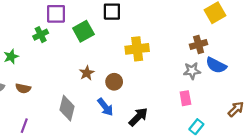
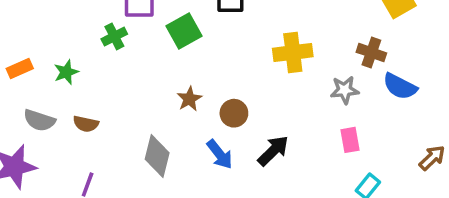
brown cross: (199, 44) -> (371, 53), turned 35
yellow cross: (137, 49) -> (293, 53), moved
gray star: (192, 71) -> (345, 90), moved
black arrow: (138, 117) -> (273, 151), moved

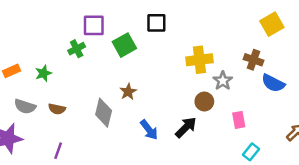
gray star: (345, 90) -> (223, 81), moved, turned -30
brown circle: (234, 113) -> (204, 102), moved
gray diamond: (157, 156) -> (104, 113), moved

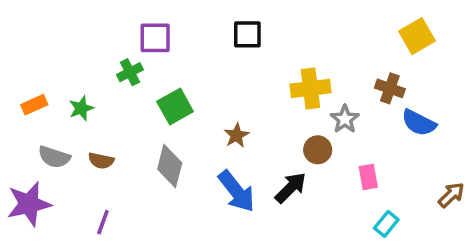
green square: (124, 45) -> (175, 106), moved
brown star: (128, 92) -> (236, 135), moved
blue arrow: (149, 130) -> (236, 191), size x1.4

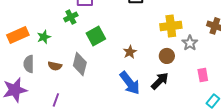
orange rectangle: (34, 105) -> (18, 35), size x1.5
brown circle: (318, 150) -> (167, 56), moved
gray semicircle: (54, 157) -> (29, 64), turned 72
gray diamond: (170, 166) -> (80, 64), moved

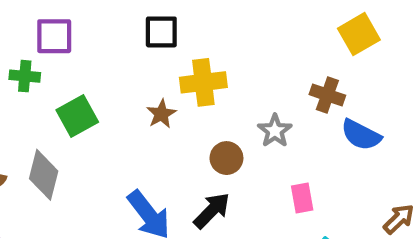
green cross: (71, 17) -> (25, 76), turned 32
yellow cross: (171, 26) -> (203, 82), moved
brown star: (130, 52) -> (161, 114), moved

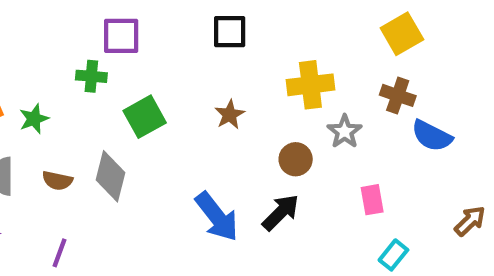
yellow square: (359, 34) -> (402, 34), moved
yellow cross: (203, 82) -> (310, 85), moved

